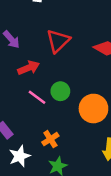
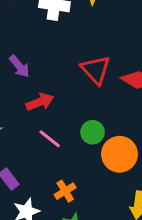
red triangle: (58, 41) -> (96, 70), moved, turned -30
green circle: (60, 91) -> (93, 132), moved

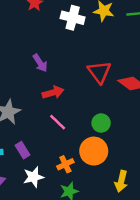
green circle: (93, 132) -> (101, 123), moved
orange circle: (119, 154) -> (94, 151), moved

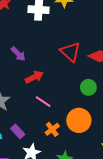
green circle: (101, 123) -> (88, 87), moved
orange cross: (65, 164) -> (52, 129), moved

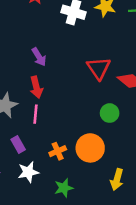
red arrow: (34, 77) -> (36, 87), moved, turned 90
pink line: (43, 102) -> (35, 114), moved, turned 49

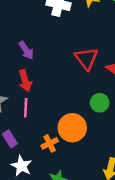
orange circle: (90, 148) -> (72, 128), moved
white star: (28, 172) -> (21, 166), turned -30

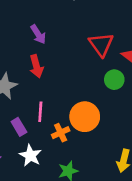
green circle: (100, 103) -> (114, 80), moved
pink line: (26, 108) -> (40, 112), moved

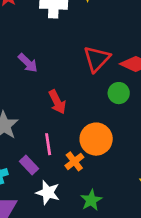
red triangle: (101, 44) -> (97, 59), turned 32
red arrow: (36, 66) -> (57, 102), moved

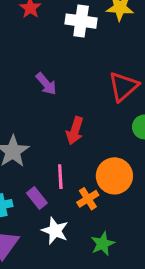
red arrow: (57, 102) -> (75, 131), turned 40

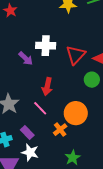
white cross: (81, 21) -> (46, 46), moved
pink line: (60, 177) -> (40, 108), moved, turned -35
white star: (55, 231) -> (30, 152), moved

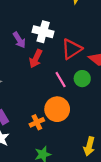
red arrow: (47, 87) -> (36, 59), moved
pink line: (40, 108) -> (61, 80), moved

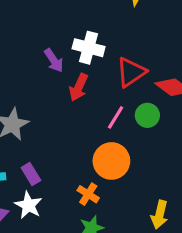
pink line: (61, 80) -> (116, 117), turned 63
orange cross: (37, 122) -> (88, 194), moved, turned -32

